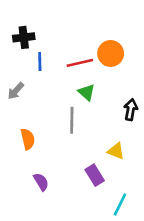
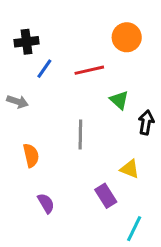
orange circle: (111, 53) -> (127, 37), moved
blue line: (40, 61) -> (44, 69), turned 36
gray arrow: (16, 91) -> (18, 102), turned -114
green triangle: (87, 92) -> (119, 100), moved

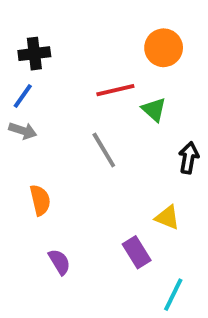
blue line: (44, 69) -> (23, 96), moved
green triangle: (119, 100) -> (154, 109), moved
gray line: (80, 134) -> (104, 150), moved, turned -32

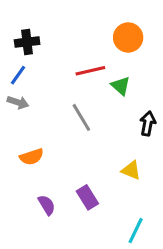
orange semicircle: (40, 200) -> (32, 157), turned 85
purple rectangle: (137, 252) -> (87, 197), moved

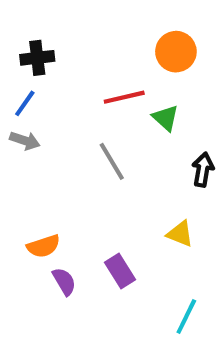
orange semicircle: (32, 157) -> (43, 246), moved

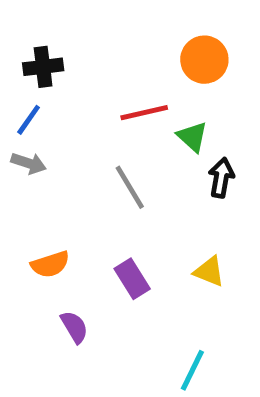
black arrow: (203, 170) -> (221, 178), moved
orange semicircle: (43, 246) -> (50, 264), moved
purple rectangle: (120, 271) -> (132, 279), moved
cyan line: (186, 317) -> (192, 370), moved

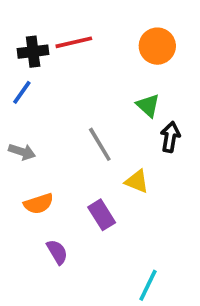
red line: (144, 113) -> (74, 42), moved
gray arrow: (29, 163) -> (22, 152), moved
yellow triangle: (209, 272) -> (137, 181), moved

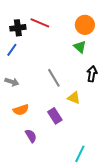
red line: (74, 42) -> (40, 23), turned 36
green triangle: (148, 105) -> (80, 47), moved

